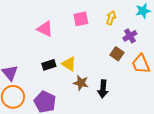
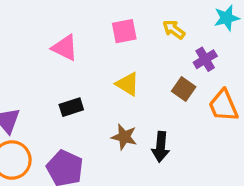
yellow arrow: (111, 18) -> (174, 30), turned -72
yellow triangle: (69, 64) -> (128, 84), moved

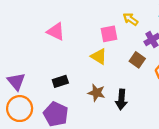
pink square: (124, 31) -> (109, 34), moved
black rectangle: (71, 107) -> (60, 81), moved

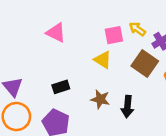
yellow arrow: (130, 19) -> (137, 29), moved
brown square: (137, 60) -> (145, 63), size x1.5

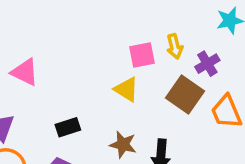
yellow arrow: (137, 29) -> (175, 46), turned -140
pink triangle: (56, 33) -> (25, 72), moved

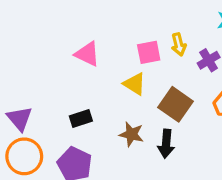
pink triangle: (25, 72) -> (87, 54), moved
brown square: (185, 95) -> (176, 104), moved

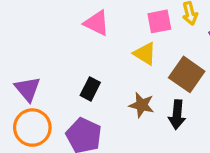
black rectangle: (81, 119) -> (90, 89), turned -45

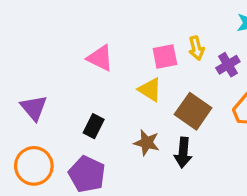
purple triangle: (28, 89) -> (34, 108), moved

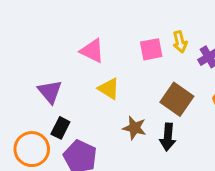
yellow triangle: (150, 90) -> (109, 89), moved
purple triangle: (34, 108) -> (50, 92), moved
black rectangle: (94, 126) -> (60, 128), moved

